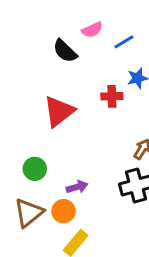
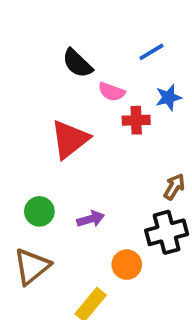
pink semicircle: (92, 30) -> (112, 92), moved, turned 45
purple arrow: (77, 187) -> (91, 219), moved
orange circle: (63, 211) -> (127, 265), moved

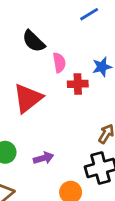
blue line: (151, 52) -> (89, 14), moved
pink semicircle: (112, 92) -> (59, 63), turned -120

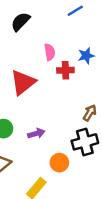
black semicircle: (34, 41) -> (20, 22), moved, turned 90

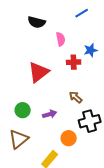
black semicircle: (20, 22) -> (37, 22), turned -120
pink semicircle: (50, 52) -> (61, 39), moved
brown arrow: (90, 113) -> (76, 97), moved, turned -80

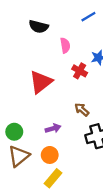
red cross: (74, 62) -> (80, 71), turned 32
green circle: (23, 110) -> (14, 132), moved
orange circle: (69, 138) -> (50, 155), moved

